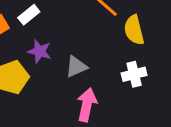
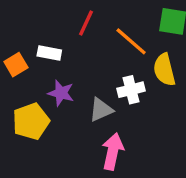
white rectangle: (29, 15) -> (49, 53), turned 50
white cross: (134, 74) -> (131, 90), moved

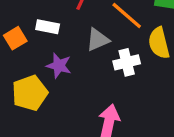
gray triangle: (101, 110) -> (98, 40), moved

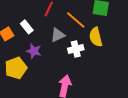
white rectangle: (48, 27) -> (27, 27), turned 40

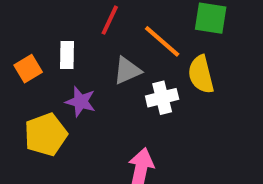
white rectangle: (27, 27) -> (67, 55), turned 40

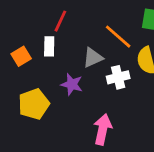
red line: (110, 20) -> (60, 21), moved
purple star: (81, 102) -> (72, 84), moved

